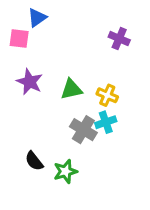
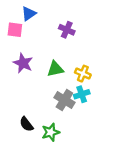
purple cross: (119, 39) -> (67, 30), moved

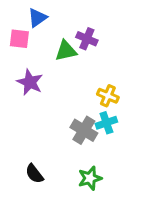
green triangle: (55, 69) -> (66, 51), moved
black semicircle: (26, 124) -> (34, 174), moved
green star: (51, 132) -> (90, 178), moved

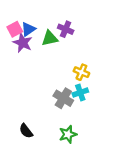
blue triangle: (37, 18) -> (28, 29), moved
pink square: (19, 39) -> (15, 29), turned -35
purple star: (30, 82) -> (23, 43), moved

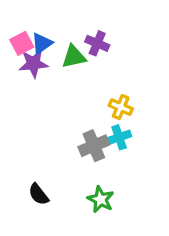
purple star: (23, 43) -> (33, 63), turned -30
gray cross: (63, 98) -> (94, 146), turned 36
green star: (68, 134) -> (101, 199), turned -30

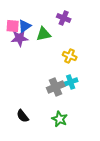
pink square: (22, 43) -> (13, 26), turned 32
purple cross: (97, 43) -> (64, 18), moved
yellow cross: (121, 107) -> (70, 56), moved

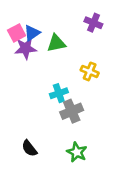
purple cross: (64, 18) -> (93, 23), moved
pink square: (13, 26) -> (17, 33), turned -32
cyan cross: (71, 82) -> (59, 93), moved

